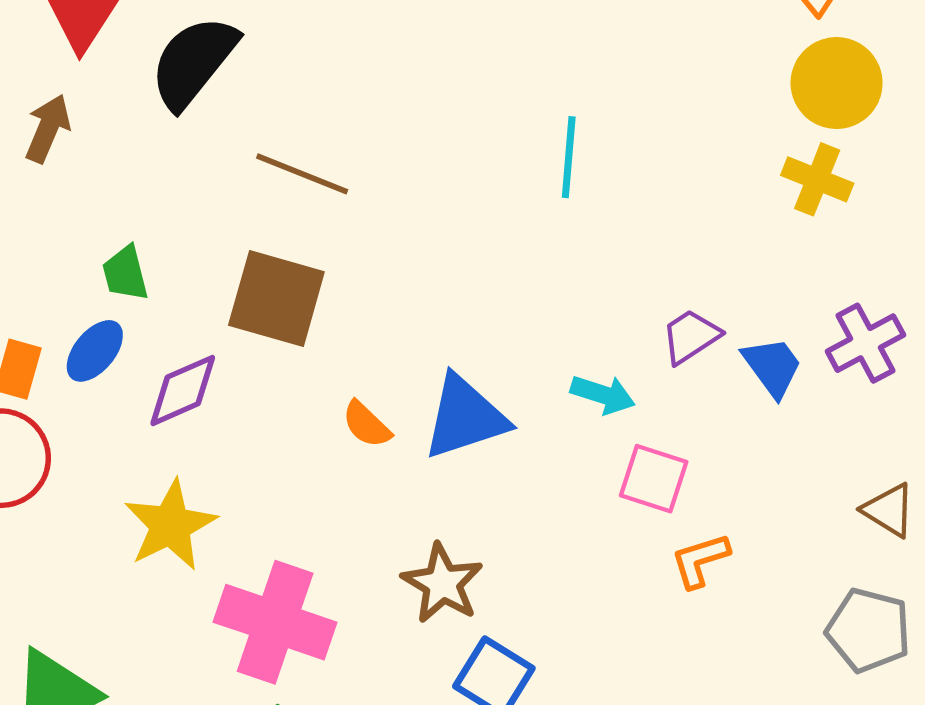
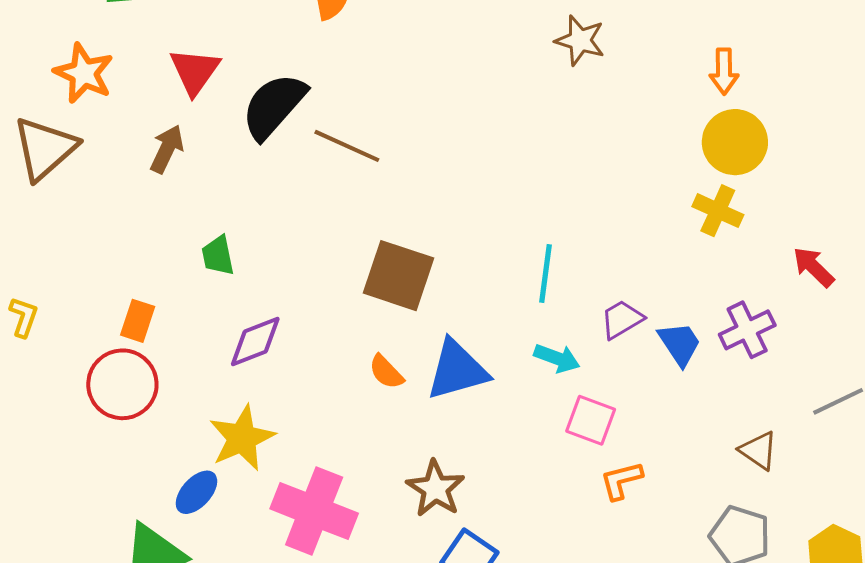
cyan line: (569, 157) -> (545, 273), moved
brown line: (302, 174) -> (347, 146), moved
brown square: (276, 299) -> (399, 276), moved
blue ellipse: (95, 351) -> (196, 492), moved

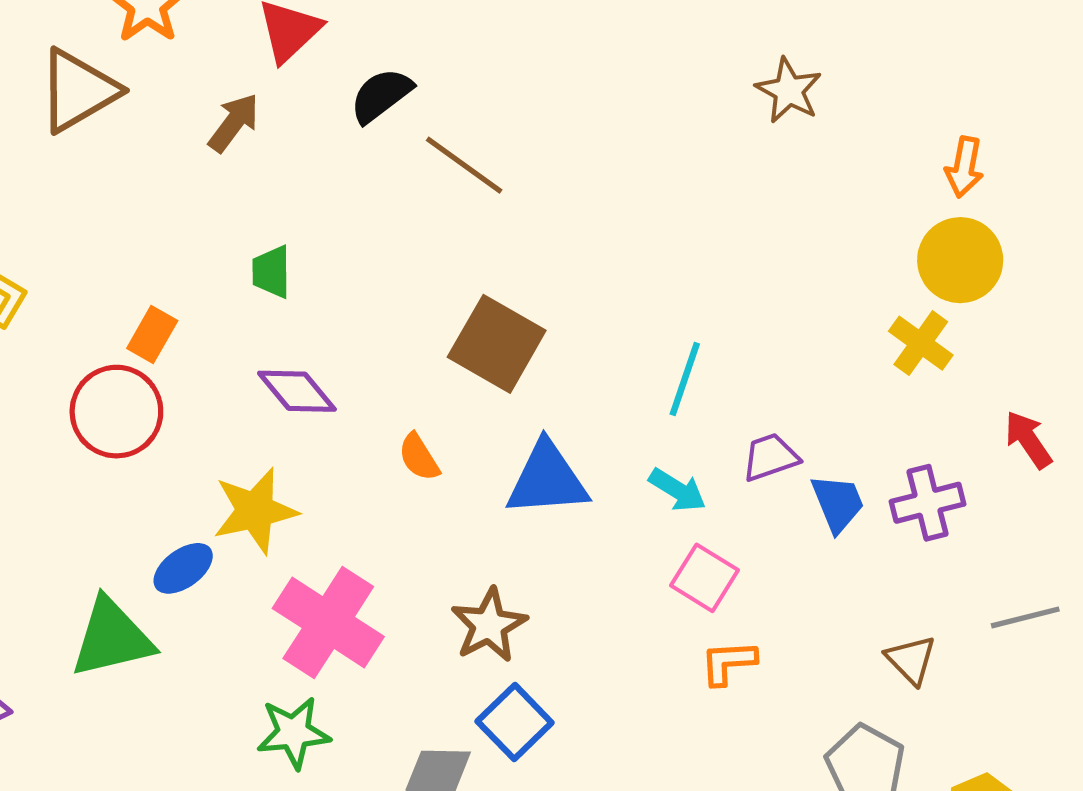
black semicircle: (274, 106) -> (381, 95), size x0.7
purple diamond: (255, 342) -> (297, 391), turned 60
orange semicircle: (386, 372) -> (419, 457), moved

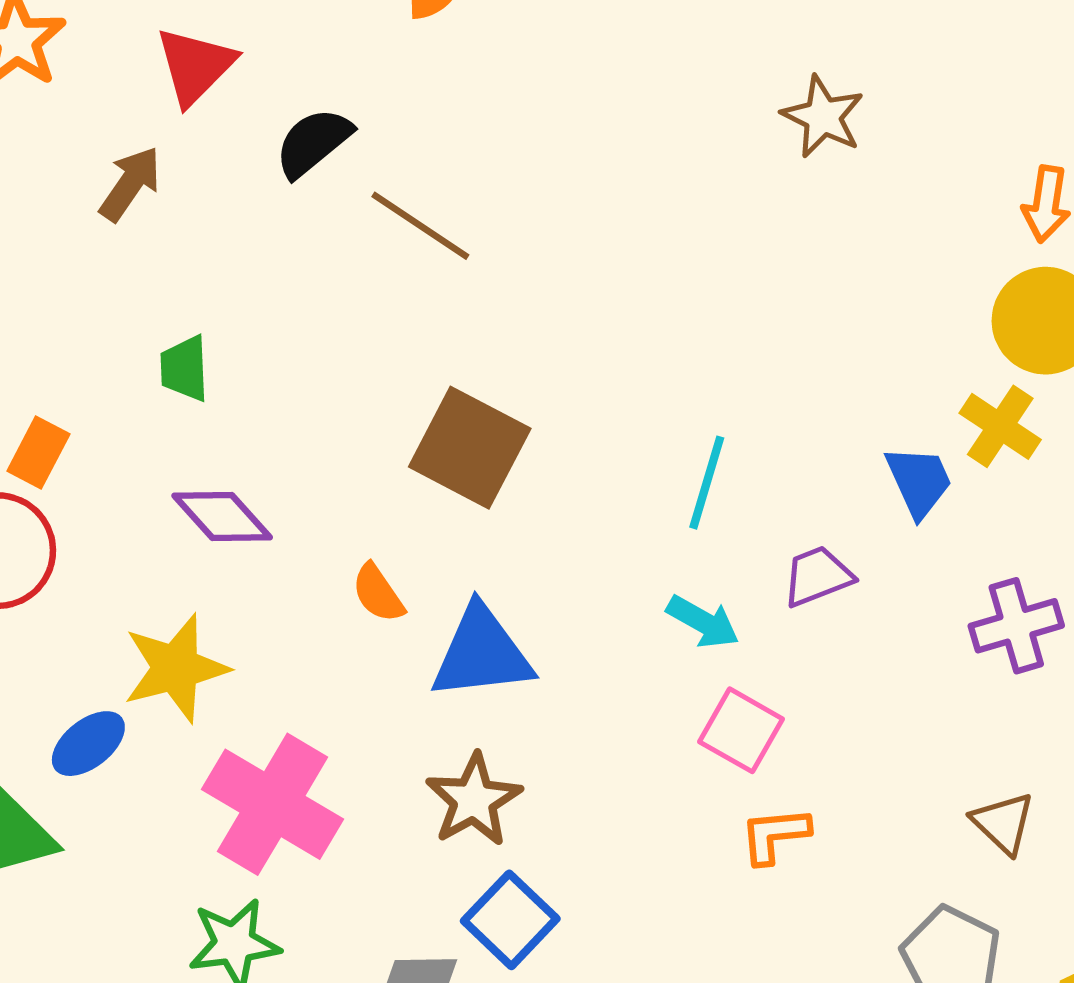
blue triangle: (547, 479) -> (482, 653), moved
blue trapezoid: (838, 503) -> (919, 481), moved

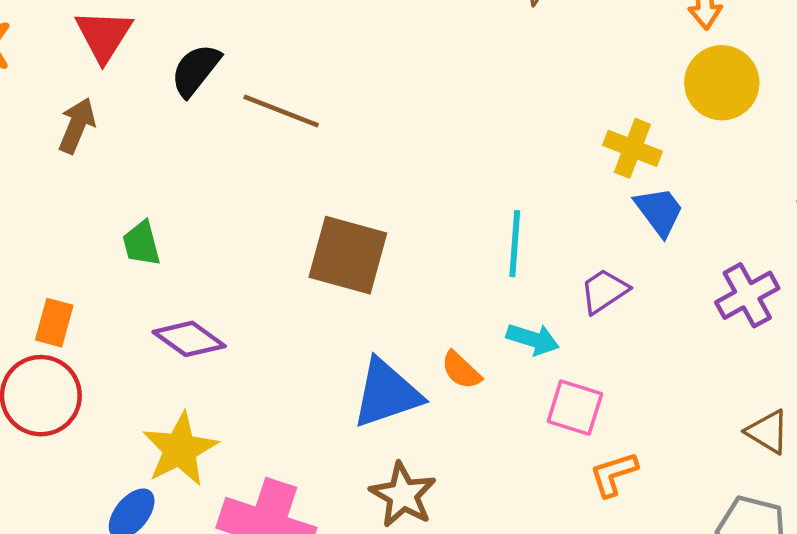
yellow cross: (1000, 426) -> (632, 148), moved
orange semicircle: (378, 593) -> (461, 370), moved

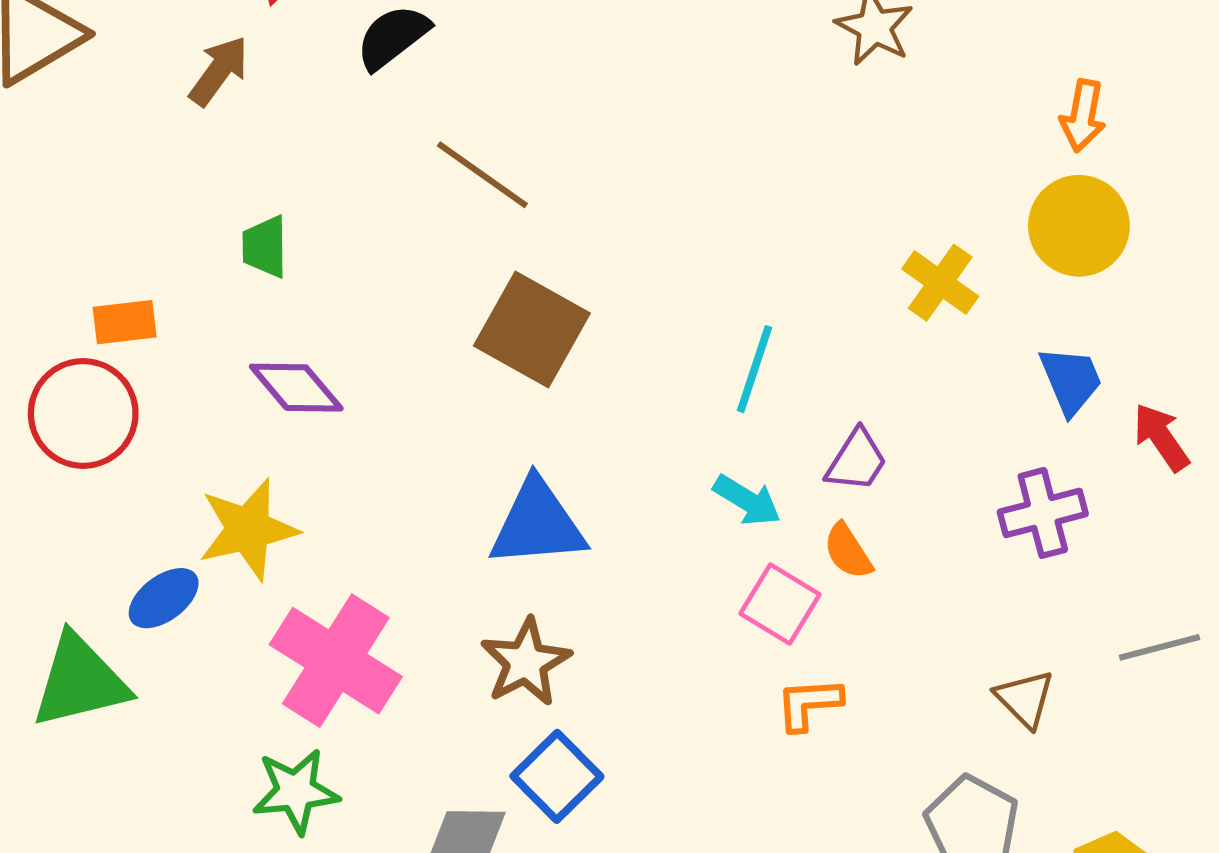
brown line: (281, 111) -> (482, 175), moved
blue trapezoid: (659, 211) -> (1071, 380), moved
purple trapezoid: (604, 291) -> (857, 461), turned 142
orange rectangle: (54, 323) -> (125, 322), turned 54
orange semicircle: (461, 370) -> (848, 551), moved

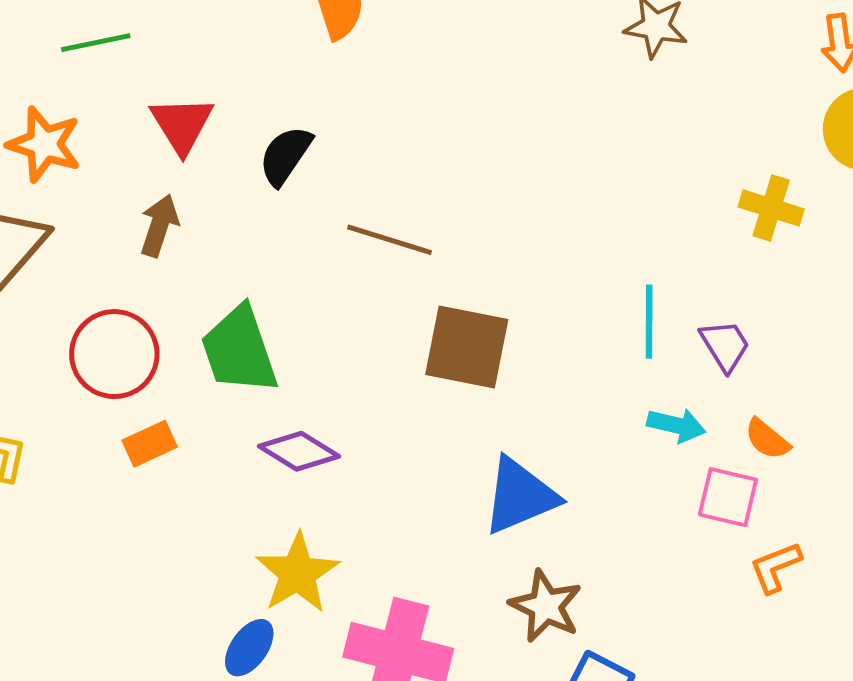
green trapezoid: (265, 247) -> (239, 350), size x1.8
red circle: (83, 413) -> (114, 354), moved
purple trapezoid: (857, 461) -> (725, 346), moved, turned -46

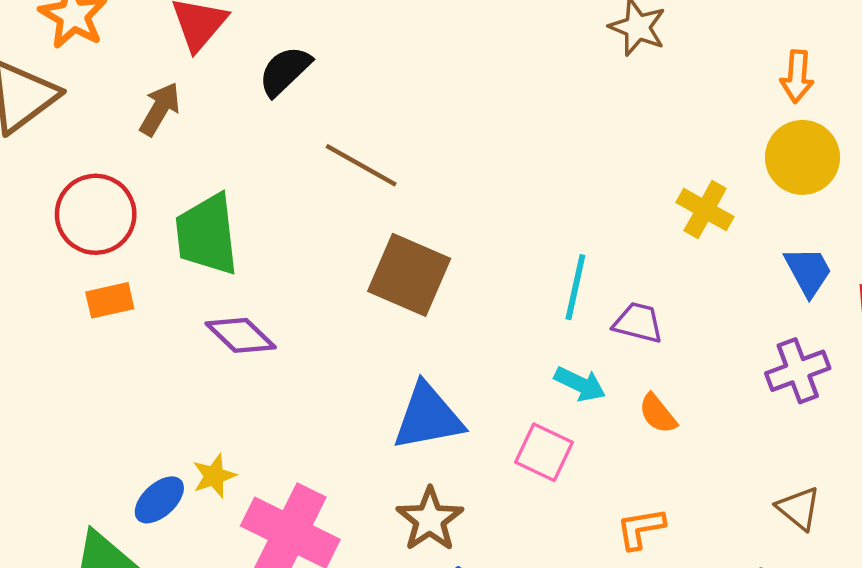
purple trapezoid: (725, 346) -> (638, 323), turned -56
pink square: (728, 497) -> (544, 452), moved
yellow star: (297, 573) -> (214, 476), moved, size x0.6

